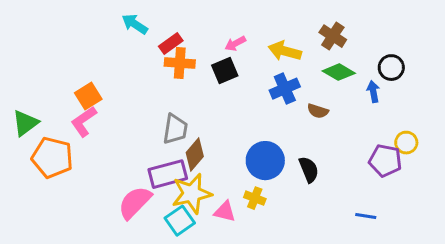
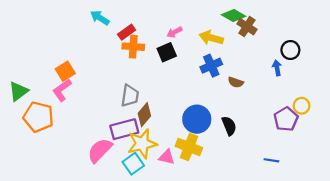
green diamond: (339, 72) -> (234, 15), moved
purple pentagon: (385, 161) -> (286, 119), turned 30
yellow cross: (255, 198) -> (189, 147), size x1.6

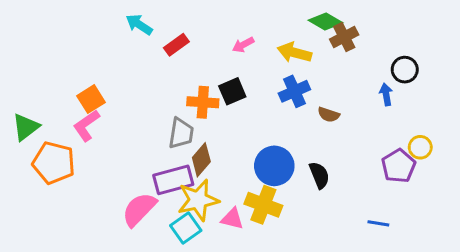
brown cross: (247, 27) -> (344, 37), turned 30
orange cross: (133, 47) -> (203, 102), moved
black square: (167, 52) -> (232, 91), moved

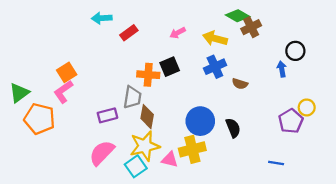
cyan arrow: (139, 25) -> (102, 18), turned -36
brown diamond: (201, 160) -> (147, 117), turned -30
purple rectangle: (173, 180) -> (107, 115), moved, size x0.7
yellow cross: (263, 205) -> (192, 149), turned -35

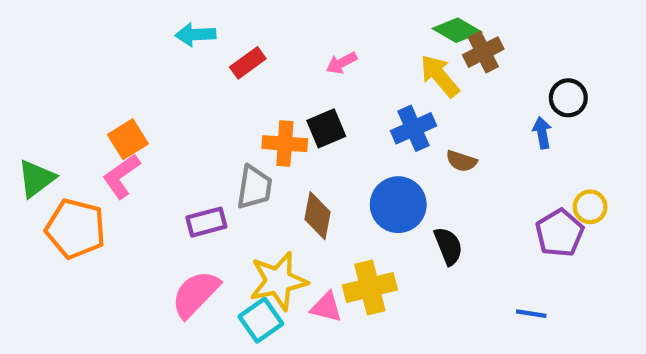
yellow arrow: (215, 38) -> (440, 76), moved, turned 35
brown diamond: (147, 117) -> (318, 216), moved
blue circle: (200, 121) -> (398, 205), moved

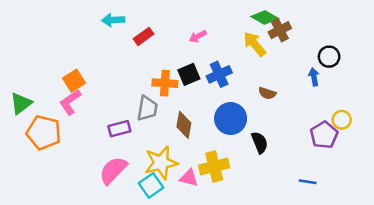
blue cross: (413, 128) -> (219, 74), moved

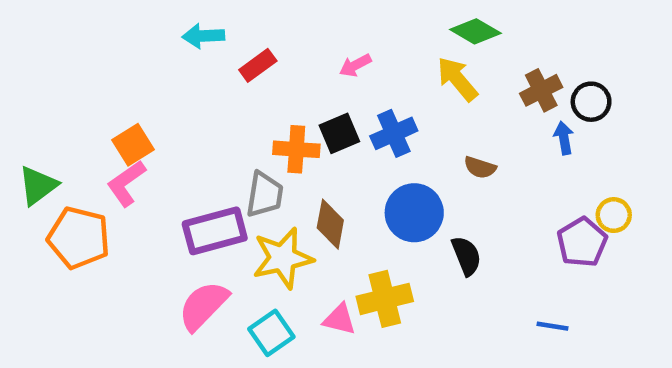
brown cross: (280, 30) -> (541, 90), moved
purple rectangle: (119, 129) -> (215, 231), size x1.5
yellow star: (161, 163) -> (283, 258), moved

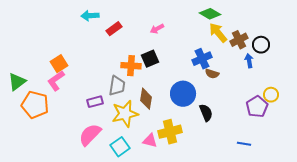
yellow arrow: (457, 79) -> (218, 33), moved
blue cross: (394, 133) -> (202, 59), moved
purple rectangle: (215, 231) -> (95, 102), size x0.6

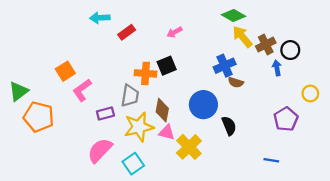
pink L-shape: (56, 81) -> (82, 90), moved
yellow circle: (271, 95) -> (310, 93), moved
yellow cross: (170, 132) -> (189, 147), turned -30
pink triangle: (150, 141) -> (167, 132), moved

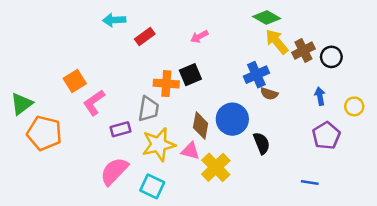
blue arrow: (277, 68) -> (320, 96), moved
brown diamond: (162, 110) -> (201, 125), moved
cyan square: (133, 164) -> (152, 186), turned -30

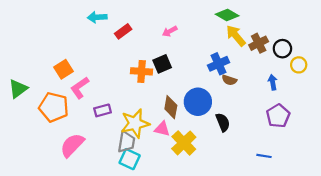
yellow circle: (354, 106) -> (299, 65), moved
gray trapezoid: (149, 109) -> (126, 142), moved
orange pentagon: (44, 133) -> (54, 107), moved
pink semicircle: (114, 171) -> (72, 145), moved

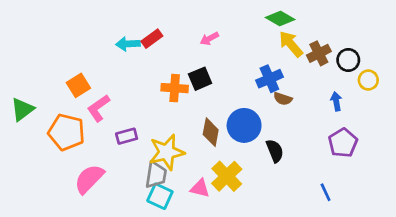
cyan arrow: (97, 17) -> (128, 44), moved
pink triangle: (162, 129) -> (200, 188), moved
blue line: (264, 156) -> (326, 192), turned 56

